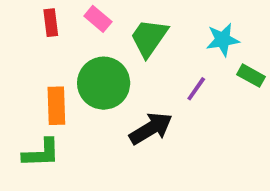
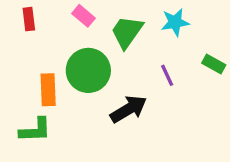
red rectangle: (51, 23) -> (29, 19), moved
cyan star: (223, 40) -> (175, 22), moved
purple line: (196, 89) -> (167, 75), turned -60

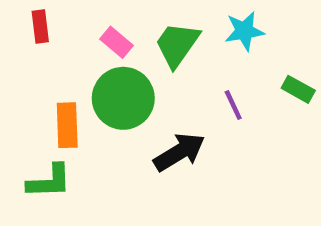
pink rectangle: (83, 16) -> (117, 42), moved

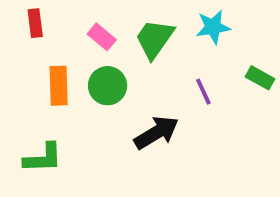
green circle: (123, 98) -> (108, 86), size x0.7
orange rectangle: (67, 125) -> (59, 86), moved

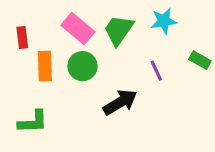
red rectangle: (35, 23) -> (22, 38), moved
pink rectangle: (102, 37) -> (78, 28), size x1.5

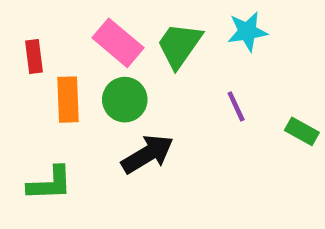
green rectangle: (200, 60) -> (302, 131), moved
black arrow: (120, 102) -> (147, 154), moved

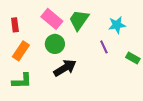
cyan star: (247, 31) -> (117, 25), moved
orange rectangle: (68, 100) -> (21, 51), moved, turned 36

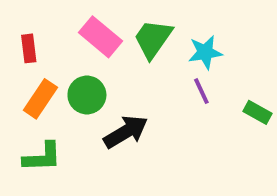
cyan star: (117, 25) -> (205, 52), moved
green circle: (55, 44) -> (87, 95), moved

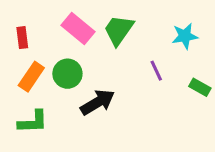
cyan star: (205, 52) -> (185, 36), moved

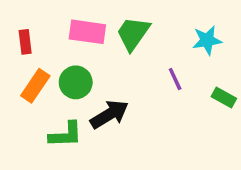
pink rectangle: (78, 29) -> (87, 32), turned -32
green L-shape: (33, 122) -> (66, 135), moved

